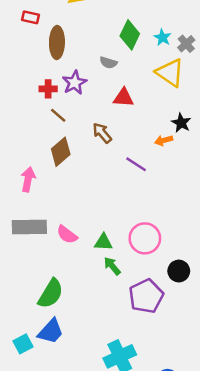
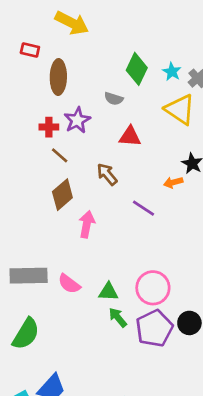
pink arrow: (28, 179) -> (87, 224), moved
green semicircle: (51, 294) -> (26, 334), moved
purple pentagon: (146, 296) -> (154, 328), moved

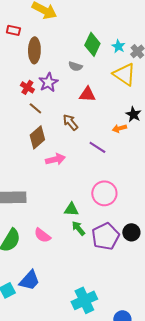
red cross: (49, 127) -> (27, 87), turned 32
pink arrow: (87, 224) -> (55, 159), turned 66
pink semicircle: (69, 284) -> (42, 235), moved
pink circle: (153, 288) -> (104, 193), moved

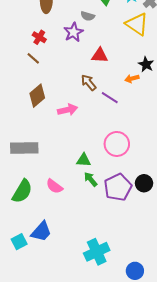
purple star: (48, 82) -> (74, 32), moved
red triangle: (87, 94) -> (100, 55), moved
brown line: (35, 108) -> (33, 58), moved
brown arrow: (70, 122) -> (89, 83), moved
brown diamond: (37, 137) -> (37, 96), moved

